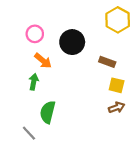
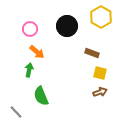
black circle: (72, 42) -> (67, 26), moved
green semicircle: (48, 112) -> (41, 96), turned -36
gray line: (29, 133) -> (16, 112), moved

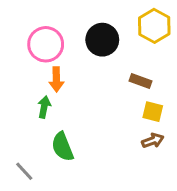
pink circle: (30, 29) -> (46, 44), size x1.5
orange arrow: (37, 52) -> (56, 79), turned 49

